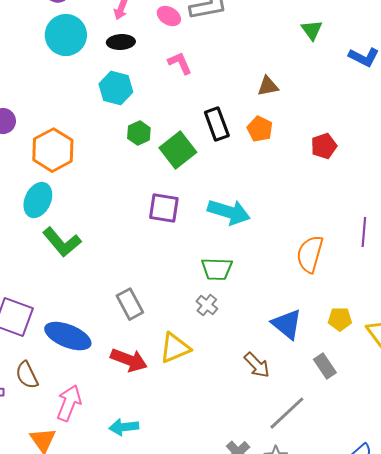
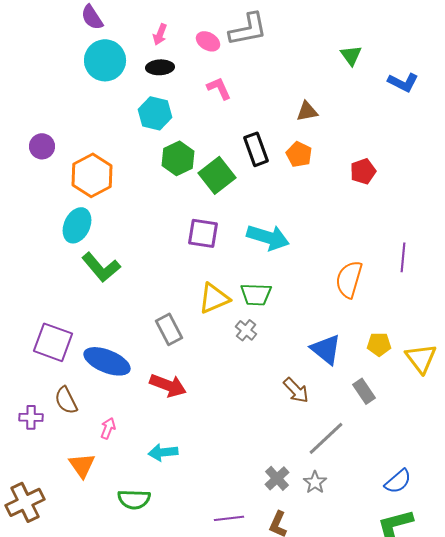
green hexagon: (139, 133) -> (178, 158), size x1.4
yellow triangle: (175, 348) -> (214, 298), moved
pink arrow: (69, 403) -> (108, 428), size x0.6

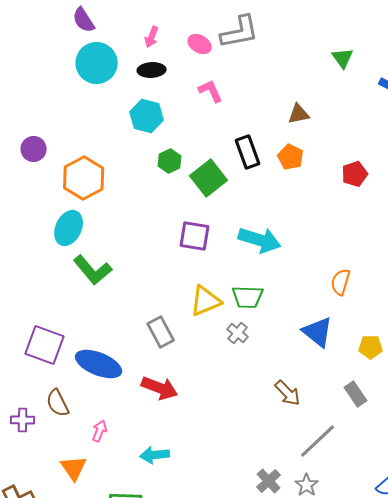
green hexagon: (178, 158) -> (170, 161), size x0.7
orange semicircle: (349, 279) -> (341, 282), size x0.7
blue triangle: (326, 349) -> (318, 332), moved

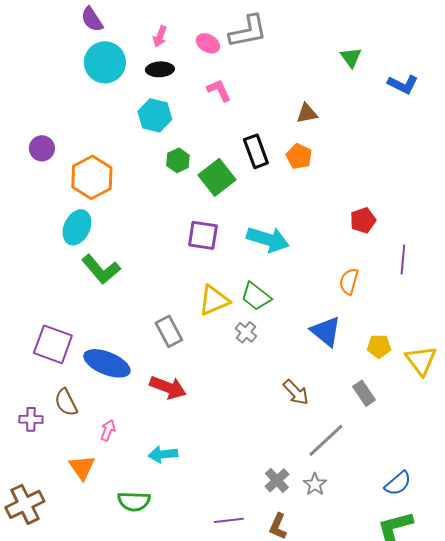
red pentagon: (355, 174) -> (363, 220), moved
green trapezoid: (248, 297) -> (256, 296), turned 36

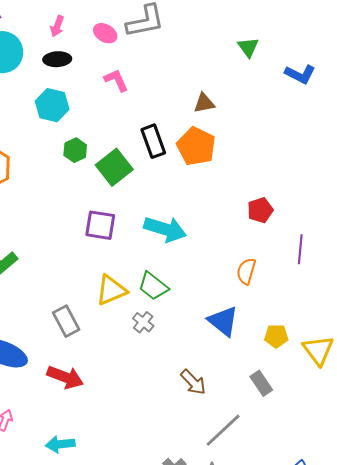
orange pentagon: (299, 156) -> (196, 146), size x1.5

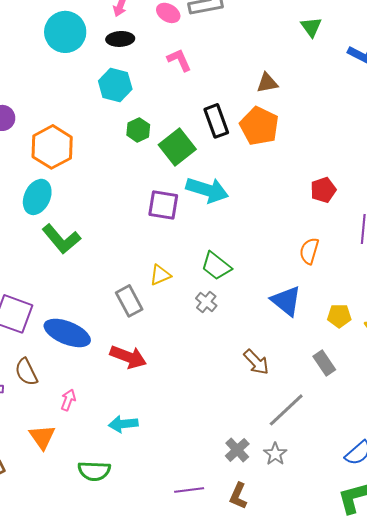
cyan arrow: (165, 229) -> (207, 190), moved
yellow triangle: (111, 290) -> (160, 275), moved, size x0.7

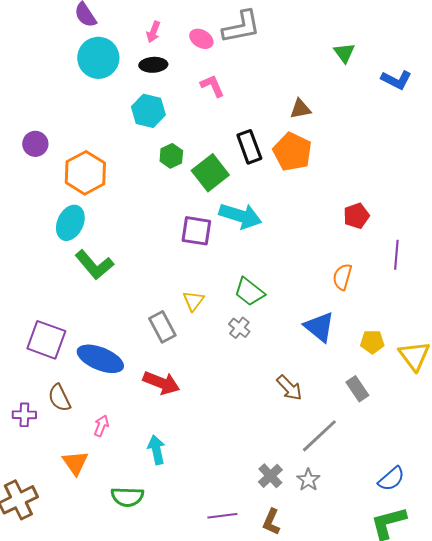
yellow triangle: (160, 275) -> (193, 301), turned -30
cyan arrow: (123, 424) -> (156, 450), turned 84

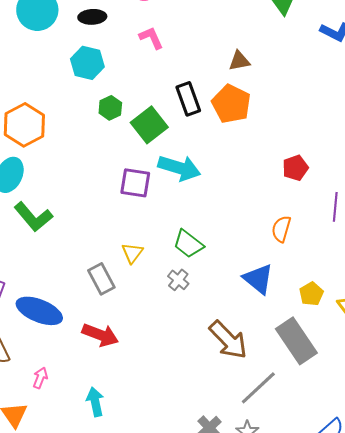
yellow pentagon: (372, 342) -> (311, 294), turned -30
brown arrow: (289, 388) -> (228, 340), size x1.5
gray rectangle: (357, 389) -> (296, 341), size x1.8

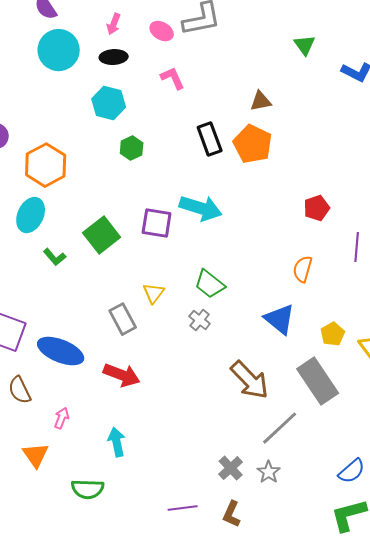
green square: (149, 125) -> (102, 235), moved
green L-shape: (33, 217) -> (55, 257), size x0.6

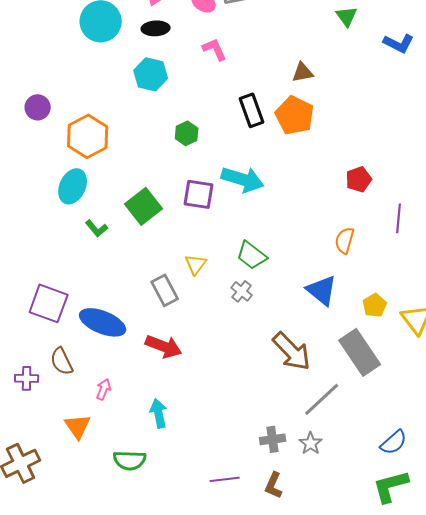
green hexagon: (132, 148) -> (187, 133), moved
gray cross: (231, 468) -> (273, 439), turned 35

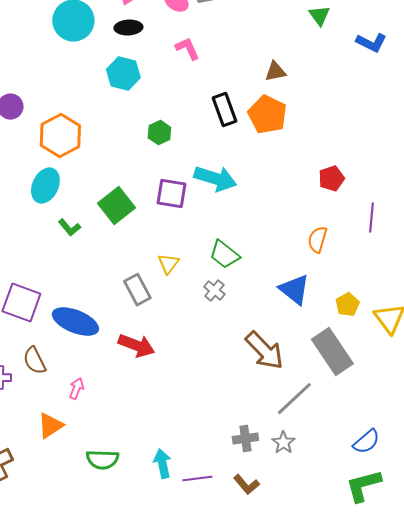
cyan arrow: (159, 413) -> (162, 464), moved
orange triangle: (78, 426) -> (50, 426), turned 32
brown L-shape: (274, 485) -> (246, 485), turned -64

